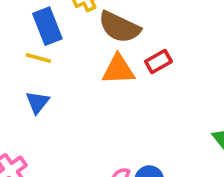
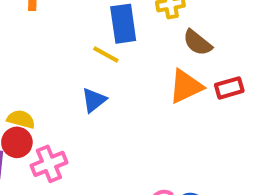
brown semicircle: (119, 27) -> (197, 43), size x0.7
orange triangle: (118, 70) -> (186, 86), turned -36

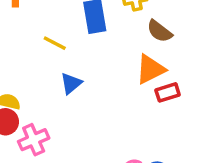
yellow line: (106, 54) -> (55, 43), moved
red rectangle: (229, 88) -> (168, 92), moved

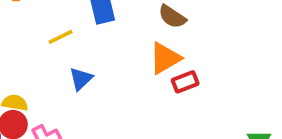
yellow line: (55, 43) -> (61, 37), turned -50

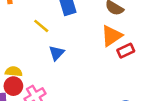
yellow line: (61, 37) -> (41, 26), turned 70

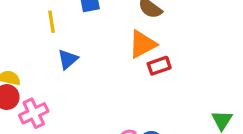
yellow line: (41, 26) -> (51, 22), turned 35

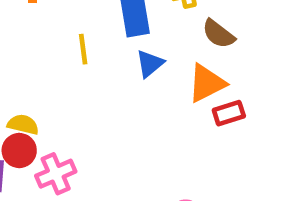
blue triangle: (68, 59) -> (150, 64), moved

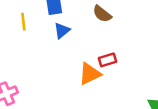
orange triangle: (207, 83) -> (90, 74), moved

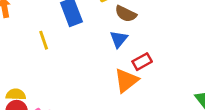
blue triangle: (62, 31) -> (119, 39), moved

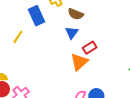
yellow line: (44, 40) -> (18, 37), turned 56

